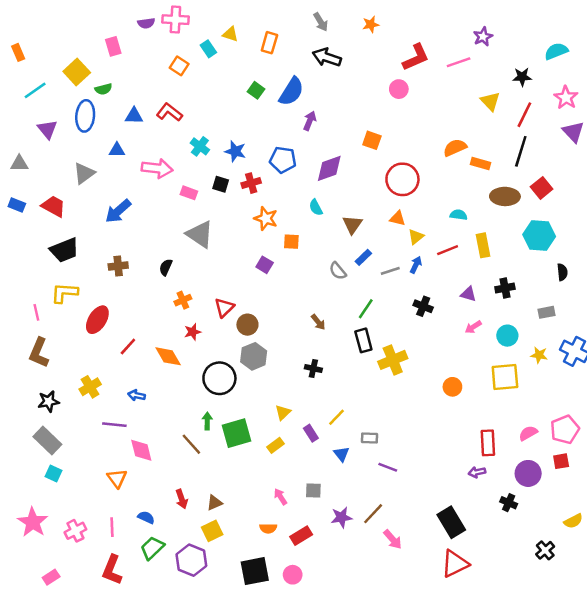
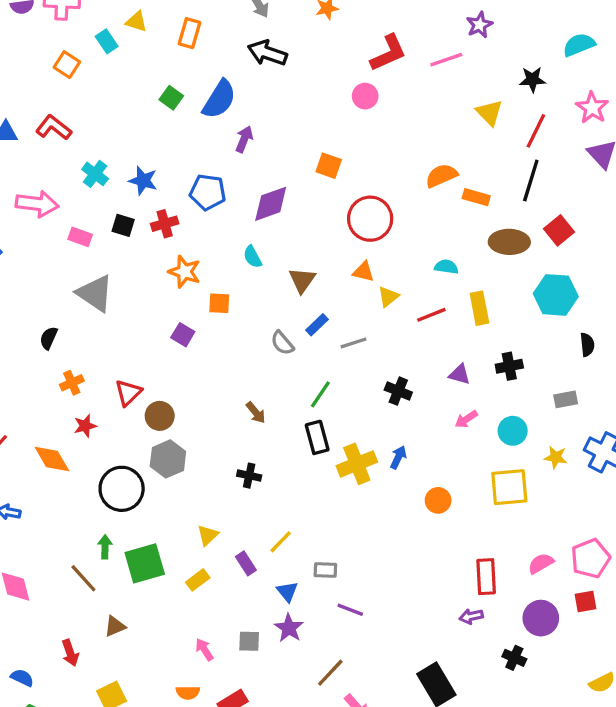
blue arrow: (416, 265) -> (398, 457), moved
brown triangle: (215, 503) -> (115, 626), moved
purple star: (341, 517) -> (289, 628), moved, turned -30

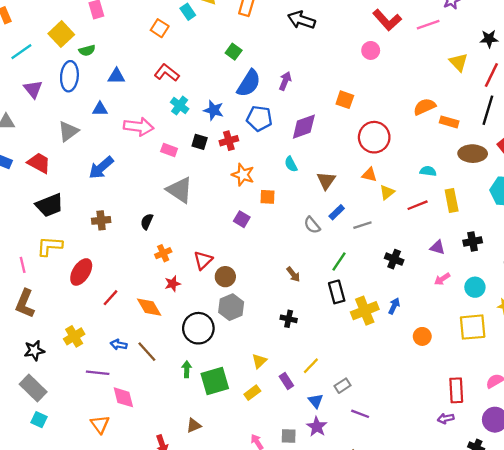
red L-shape: (388, 53) -> (387, 20), turned 72
blue semicircle: (219, 99) -> (249, 83), moved
red L-shape: (54, 128) -> (167, 73), moved
gray rectangle: (325, 570) -> (343, 386), turned -35
brown line: (83, 578) -> (147, 352), moved

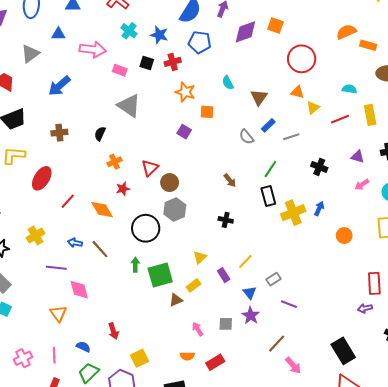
purple diamond: (304, 127) -> (245, 32), moved
brown triangle: (194, 425) -> (176, 300), moved

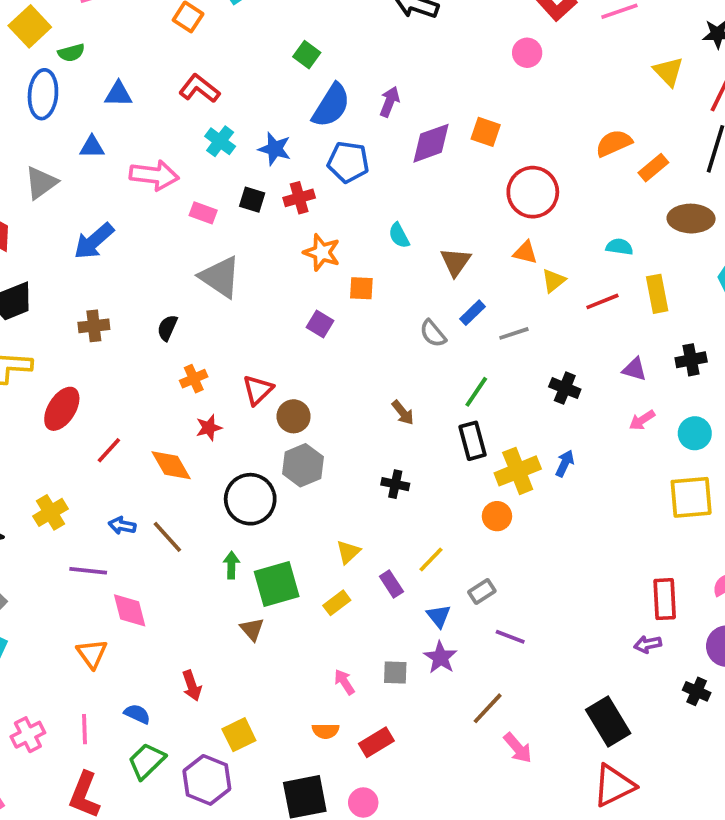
orange rectangle: (368, 45) -> (653, 168), turned -56
orange circle: (344, 236) -> (497, 516), moved
brown triangle: (176, 300) -> (252, 629), moved, turned -48

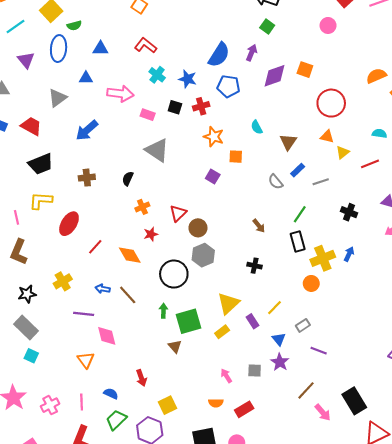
green square: (307, 55) -> (267, 27), moved
yellow triangle: (348, 552) -> (228, 303), size x1.6
black rectangle: (608, 721) -> (354, 401), moved

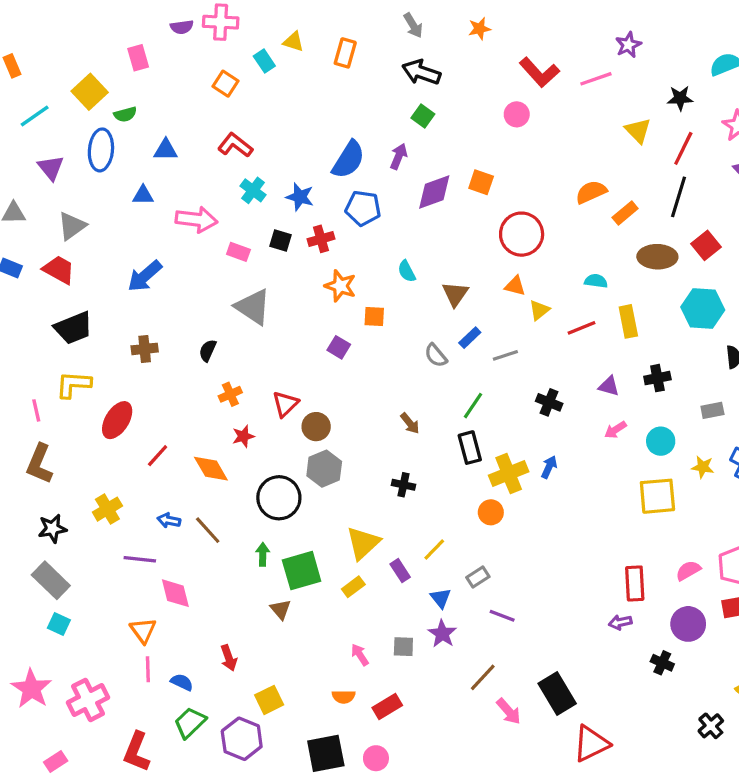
gray triangle: (57, 98) -> (72, 226), moved
pink line: (82, 402) -> (148, 669), moved
pink cross: (50, 405) -> (88, 700), size x1.4

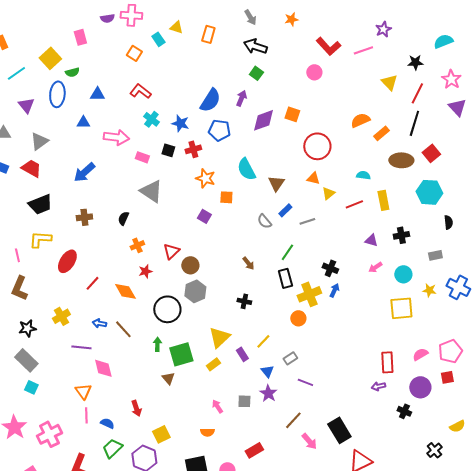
cyan semicircle: (407, 271) -> (246, 169), size x1.6
black cross: (549, 402) -> (330, 268), moved
red rectangle: (387, 706) -> (254, 450), moved

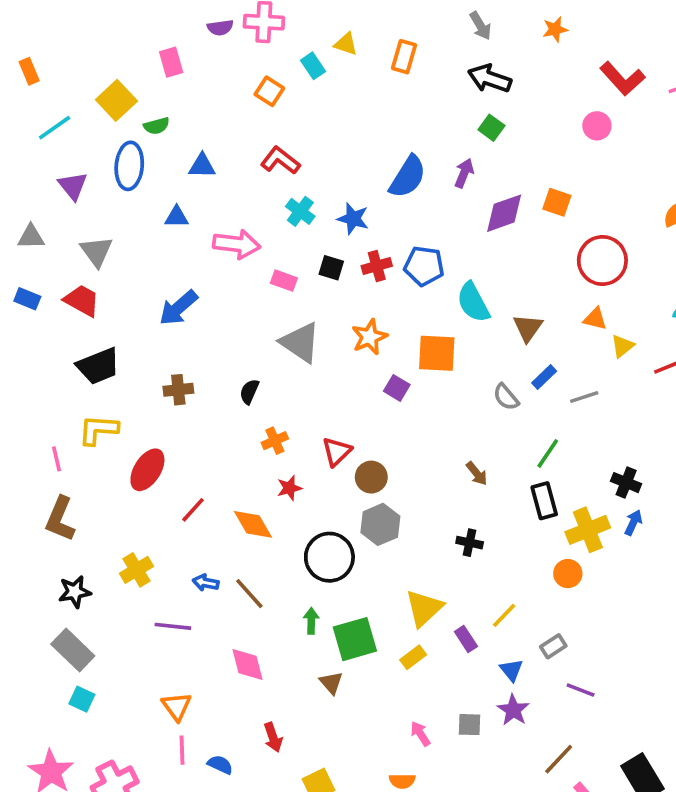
blue pentagon: (219, 130) -> (424, 266), moved
gray triangle: (39, 141) -> (96, 251), turned -30
orange star: (205, 178) -> (369, 337), moved, turned 30
orange square: (226, 197) -> (437, 353), size x1.6
pink diamond: (103, 368) -> (248, 665), moved

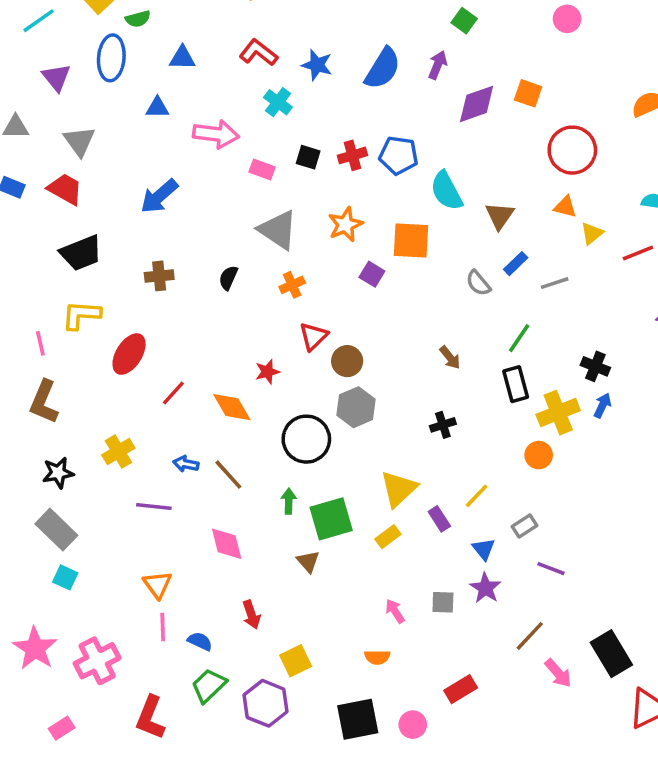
blue star: (353, 219) -> (317, 65), moved
orange cross: (275, 441) -> (292, 285), moved
black cross: (470, 543) -> (443, 425), turned -30

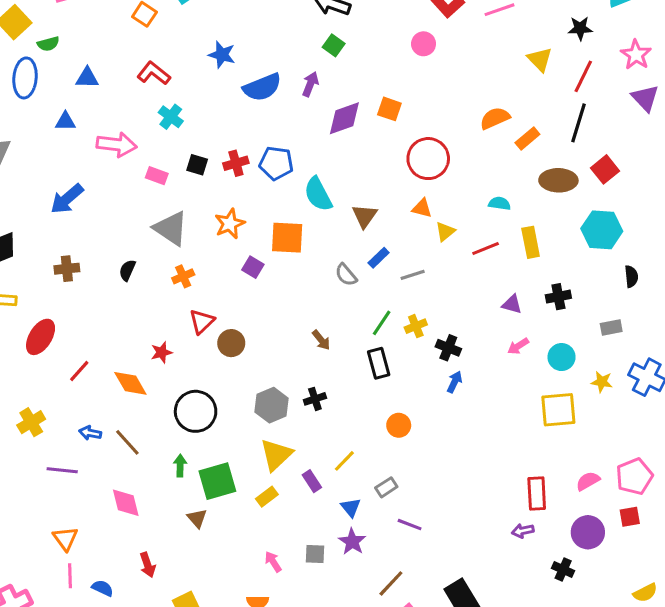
blue star: (317, 65) -> (222, 55), moved
blue semicircle: (383, 69) -> (262, 87), turned 36
gray hexagon: (356, 407) -> (272, 405), moved
yellow cross: (558, 413) -> (416, 326), moved, size x0.6

